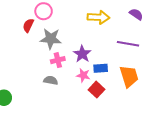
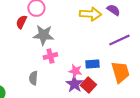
purple semicircle: (136, 14) -> (113, 10), moved
purple line: (128, 44) -> (119, 40), turned -35
purple star: (82, 54) -> (74, 84), moved
gray semicircle: (51, 80) -> (33, 78), moved, turned -96

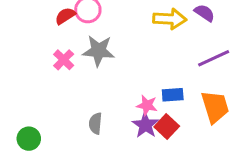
red semicircle: (21, 22) -> (65, 16), moved, turned 32
pink cross: (50, 56) -> (64, 60), moved, turned -32
gray semicircle: (33, 78) -> (95, 123), moved

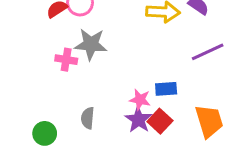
pink cross: (64, 60) -> (66, 60), moved, turned -35
orange trapezoid: (215, 107) -> (209, 121), moved
green circle: (29, 139) -> (45, 133), moved

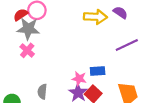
gray star: (91, 44) -> (28, 29), moved
pink cross: (66, 60) -> (27, 50), turned 32

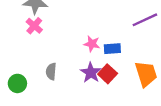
pink star: (79, 79) -> (92, 44), moved

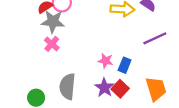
blue rectangle: (112, 49) -> (125, 65), turned -64
gray semicircle: (51, 71) -> (67, 86), size x1.6

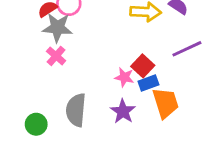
blue rectangle: (125, 65) -> (148, 83), turned 48
red square: (120, 89) -> (143, 66), moved
orange trapezoid: (156, 89) -> (166, 103), moved

